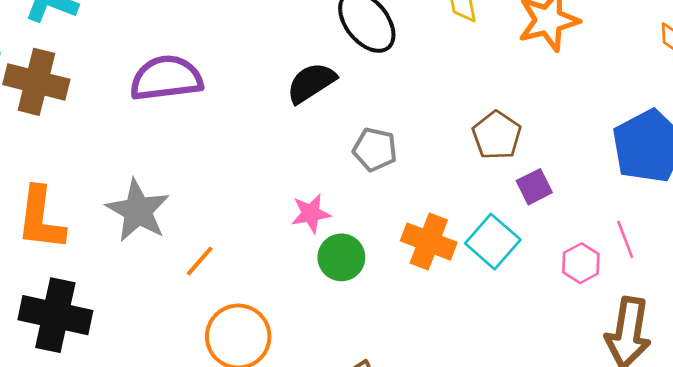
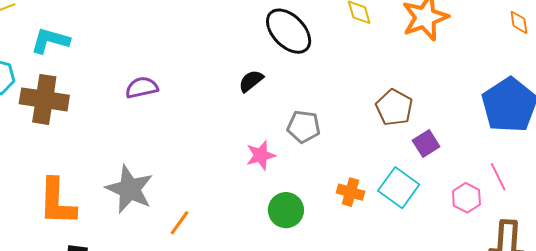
purple semicircle: (166, 78) -> (142, 88), size x0.6
black semicircle: (311, 83) -> (251, 81), size x0.7
pink star: (311, 214) -> (261, 155), moved
orange cross: (429, 242) -> (351, 192), size x0.7

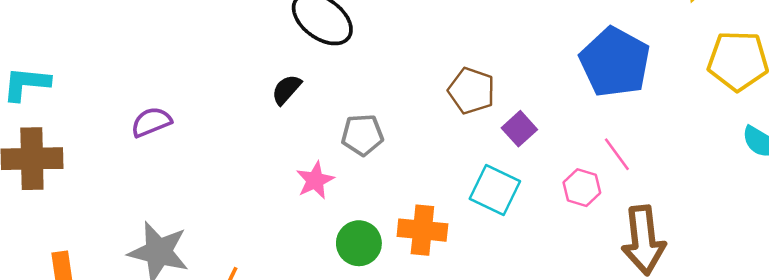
orange cross: (351, 192) -> (422, 230), moved, size x1.4

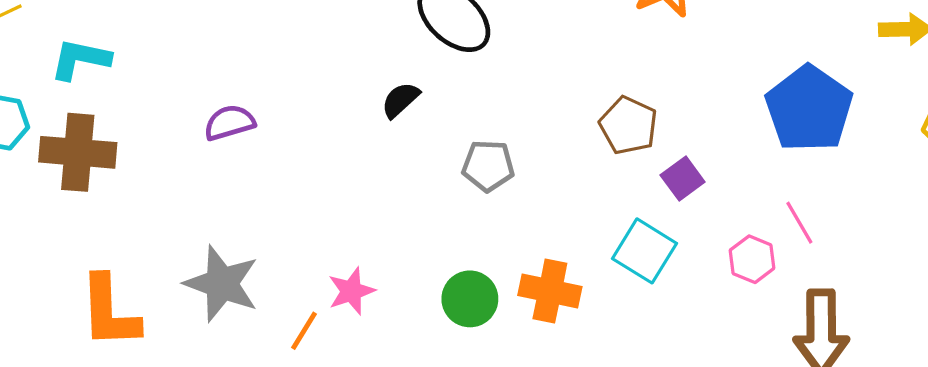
pink star: (315, 180) -> (351, 291), moved

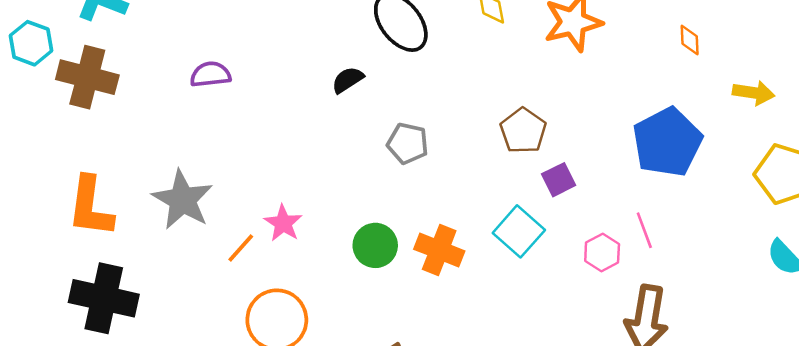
pink star: (351, 291) -> (283, 223), turned -30

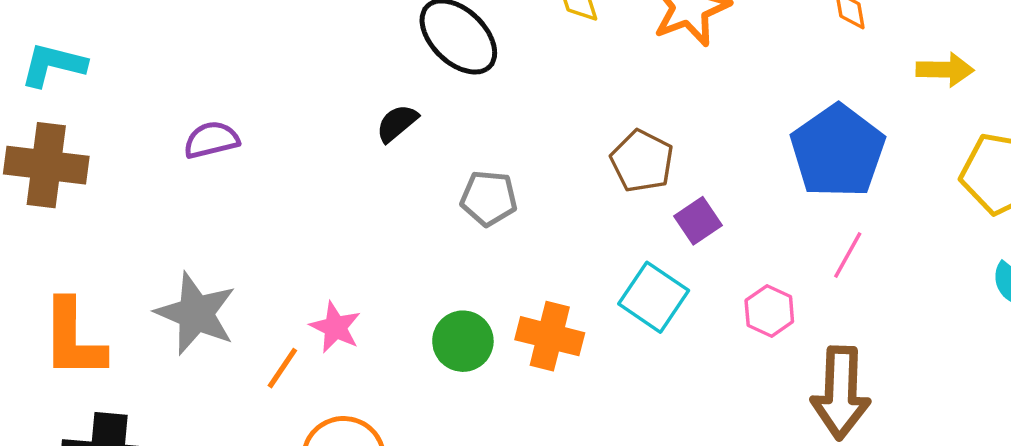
pink line: (644, 230) -> (848, 255), moved, turned 57

